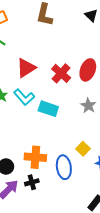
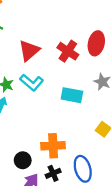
cyan rectangle: (48, 109) -> (72, 95), moved
blue ellipse: (64, 167) -> (83, 169), moved

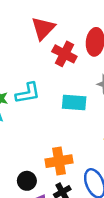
red triangle: (29, 51) -> (43, 28), moved
cyan L-shape: (32, 83) -> (28, 93), turned -45

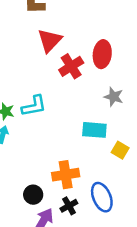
red cross: (64, 54) -> (71, 66), turned 30
cyan rectangle: (74, 103) -> (94, 130), moved

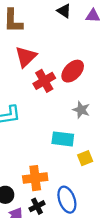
red ellipse: (102, 54) -> (73, 71), turned 35
yellow square: (120, 150) -> (85, 158), turned 35

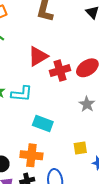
red triangle: (26, 57) -> (38, 56), moved
cyan rectangle: (63, 139) -> (43, 123), moved

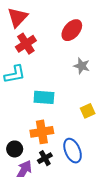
red triangle: (38, 56) -> (18, 17), moved
red cross: (60, 71) -> (26, 44), moved

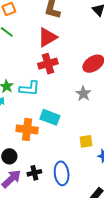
gray star: (82, 66) -> (83, 94), moved
orange cross: (42, 132) -> (27, 129), moved

